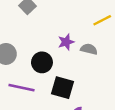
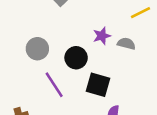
purple line: (22, 88) -> (54, 85), turned 45

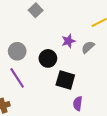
gray semicircle: (126, 44) -> (88, 47), turned -56
purple line: (54, 85) -> (17, 78), moved

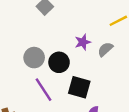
gray circle: (17, 51) -> (34, 58), moved
purple line: (17, 78) -> (44, 90), moved

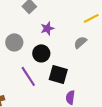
purple star: (83, 42) -> (47, 28), moved
gray circle: (34, 58) -> (14, 42), moved

